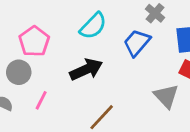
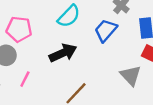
pink pentagon: (34, 41) -> (19, 29), turned -30

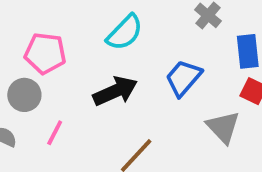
blue trapezoid: (106, 30) -> (183, 78), moved

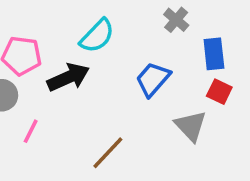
black arrow: (115, 91) -> (68, 77), moved

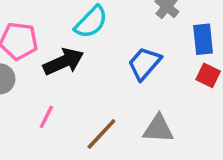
gray triangle: (191, 126) -> (158, 129), moved, turned -44
pink line: (31, 131) -> (46, 117), moved

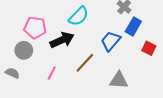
blue rectangle: (203, 39) -> (133, 27), moved, turned 36
brown line: (101, 134) -> (85, 63), moved

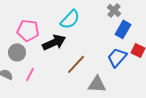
blue trapezoid: (111, 41) -> (117, 57), moved
pink line: (52, 73) -> (30, 74), moved
gray triangle: (119, 80) -> (97, 84), moved

